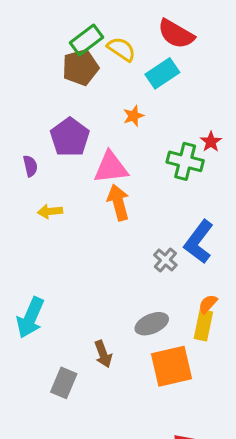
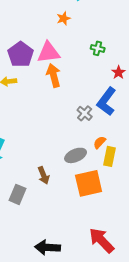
purple pentagon: (70, 137) -> (21, 54), moved
red star: (211, 142) -> (119, 72), moved
green cross: (185, 161) -> (98, 48), size x0.6
orange semicircle: (208, 304) -> (100, 142), moved

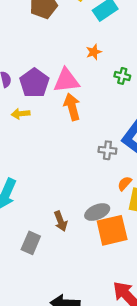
orange star: (64, 18) -> (94, 52), moved
gray cross: (85, 113) -> (107, 150), turned -35
gray ellipse: (76, 155) -> (97, 212), moved

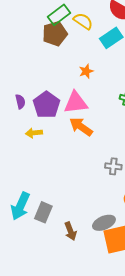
orange star: (94, 52) -> (86, 71), moved
orange arrow: (72, 107) -> (81, 127), turned -40
gray rectangle: (31, 243) -> (43, 212), moved

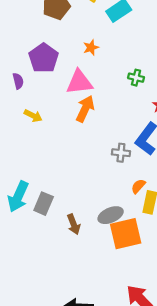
purple pentagon: (46, 105) -> (44, 58), moved
orange arrow: (81, 127) -> (85, 109), turned 80
yellow arrow: (34, 133) -> (33, 116), turned -147

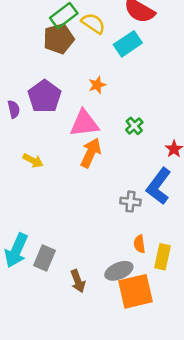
green cross: (136, 78) -> (134, 126), moved, turned 35
purple semicircle: (18, 81) -> (14, 109), moved
orange semicircle: (138, 186) -> (139, 244), moved, turned -49

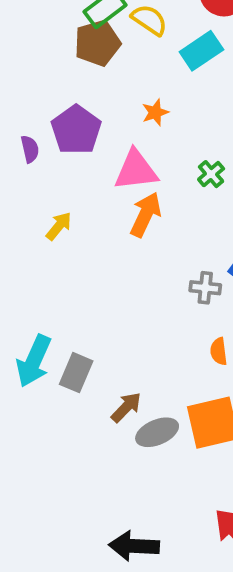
yellow arrow: (33, 161) -> (59, 226), turned -78
gray ellipse: (119, 271) -> (157, 432), moved
brown arrow: (78, 281) -> (126, 407), turned -115

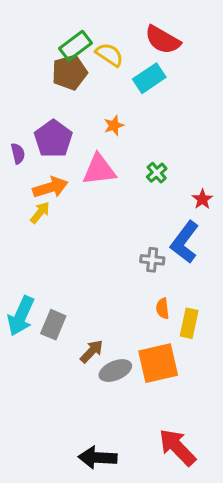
orange arrow: (146, 215) -> (50, 187), moved, turned 48

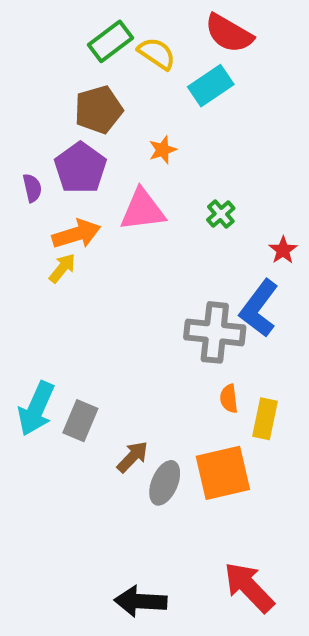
brown pentagon: (70, 72) -> (98, 110), moved
gray cross: (152, 260) -> (215, 332), size x1.8
gray ellipse: (115, 370) -> (165, 483), turned -44

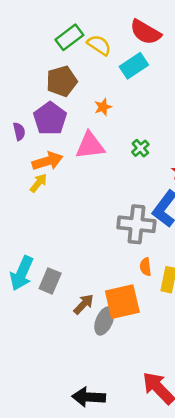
orange square: (223, 473) -> (122, 302), moved

